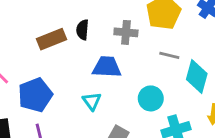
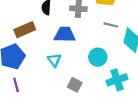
brown rectangle: (51, 39) -> (25, 30), moved

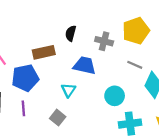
gray square: (75, 85) -> (58, 118), moved

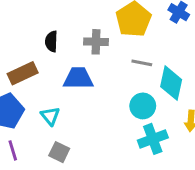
cyan triangle: (68, 90) -> (50, 116), moved
cyan circle: (115, 96) -> (143, 106), moved

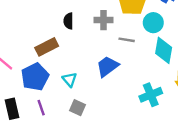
gray line: (142, 63) -> (127, 40), moved
blue trapezoid: (78, 78) -> (107, 66), moved, turned -35
cyan circle: (143, 106) -> (153, 23), moved

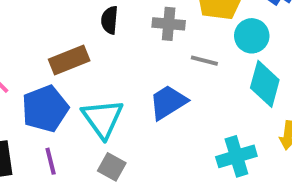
cyan triangle: (70, 80) -> (103, 119), size x1.6

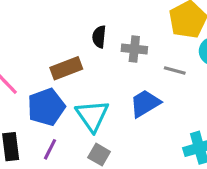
gray cross: (169, 24) -> (134, 49), moved
purple line: (51, 161) -> (50, 149), turned 40

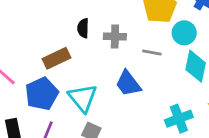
blue trapezoid: (145, 103) -> (128, 84), turned -92

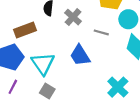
gray cross: (115, 36) -> (73, 17), turned 35
cyan cross: (179, 119) -> (118, 87), turned -30

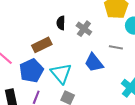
gray line: (101, 32) -> (116, 47), moved

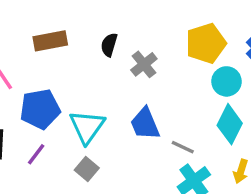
brown rectangle: (42, 45) -> (50, 41), moved
gray line: (116, 47) -> (183, 147), moved

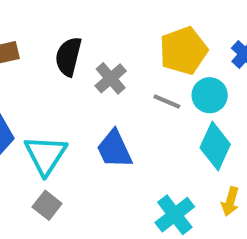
black semicircle: (109, 45) -> (68, 57), size x1.4
gray line: (183, 147) -> (167, 101), moved

